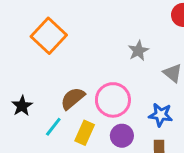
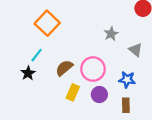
cyan line: (53, 127) -> (37, 55), moved

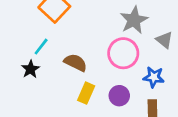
gray star: (111, 34) -> (134, 20), size x1.5
brown semicircle: (64, 68) -> (76, 63), turned 66
pink circle: (93, 69) -> (123, 53), moved

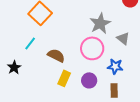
black star: (30, 69) -> (14, 67), moved

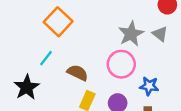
gray triangle: (123, 38) -> (160, 34), moved
black star: (14, 67) -> (27, 87), size x1.5

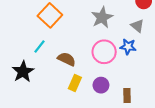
gray star: (131, 34) -> (102, 17), moved
blue star: (149, 86) -> (128, 47), moved

